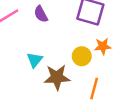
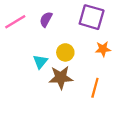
purple semicircle: (41, 14) -> (46, 19), turned 56
yellow circle: (82, 56) -> (65, 52), moved

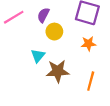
orange star: (103, 49) -> (88, 44), moved
yellow circle: (65, 52) -> (54, 32), moved

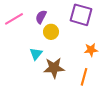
orange star: (88, 44) -> (91, 50), moved

